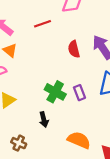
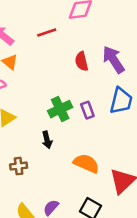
green cross: (55, 92) -> (60, 109), turned 35
brown cross: (19, 143) -> (19, 166), turned -32

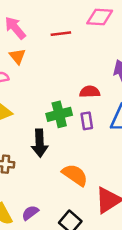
red semicircle: (82, 61) -> (90, 92), moved, turned 90
black arrow: (47, 140) -> (40, 143), size x1.5

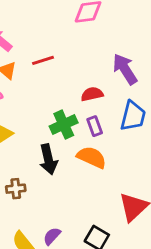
red line: (61, 34) -> (43, 60), moved
orange semicircle: (75, 175) -> (92, 157), moved

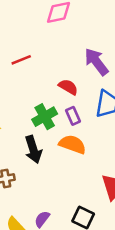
red semicircle: (92, 94) -> (68, 87), turned 48

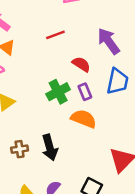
red line: (21, 60) -> (55, 35), moved
black arrow: (33, 149) -> (50, 148), moved

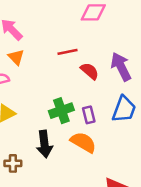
red semicircle: (81, 64) -> (90, 71), moved
black arrow: (50, 148) -> (44, 144), moved

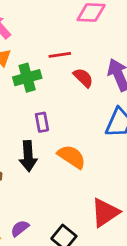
green cross: (61, 111) -> (27, 78), moved
purple rectangle: (89, 115) -> (42, 122), moved

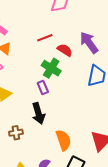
green cross: (27, 78) -> (51, 68), moved, turned -30
orange semicircle: (72, 157) -> (63, 140), moved, turned 50

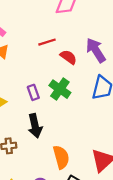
green cross: (51, 68) -> (60, 89), moved
purple rectangle: (43, 87) -> (33, 92), moved

